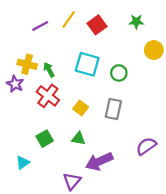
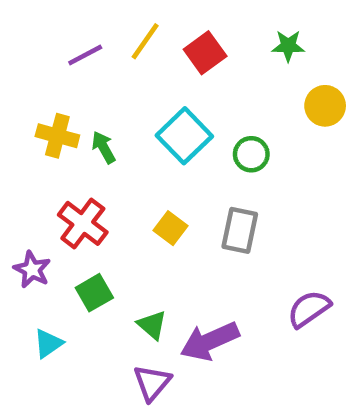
cyan square: (87, 64) -> (184, 136), turned 30
purple star: (15, 84) -> (32, 270), moved
red cross: (48, 96) -> (83, 223), moved
green triangle: (78, 139) -> (152, 325), moved, turned 32

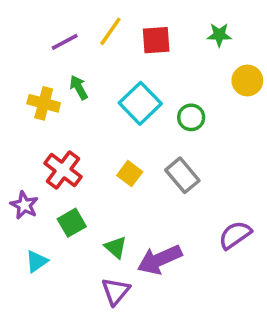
red square: (205, 53) -> (156, 40), turned 32
green arrow: (104, 147) -> (79, 88), moved
gray rectangle: (240, 230) -> (182, 175), turned -52

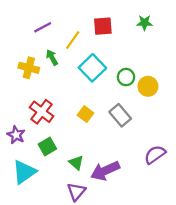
yellow line: (110, 31) -> (73, 40), moved
yellow circle: (247, 81) -> (148, 86), moved
cyan triangle: (37, 261) -> (24, 172), size x1.6

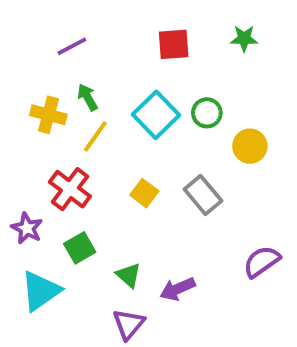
yellow line: (73, 40) -> (95, 136), moved
green circle: (126, 77) -> (207, 113), moved
purple arrow: (105, 171) -> (178, 289), size x0.7

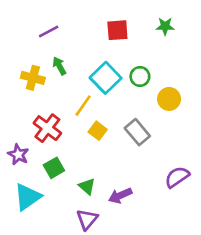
yellow line: (95, 136) -> (83, 106), moved

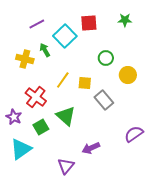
cyan square: (106, 78) -> (65, 36), moved
yellow square: (98, 131) -> (85, 83), moved, turned -32
green triangle: (87, 186) -> (66, 116), moved, size x1.5

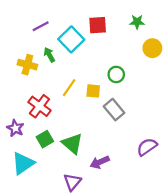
green circle: (106, 58) -> (116, 74), moved
yellow circle: (128, 75) -> (152, 48), moved
green triangle: (66, 116) -> (72, 144), moved

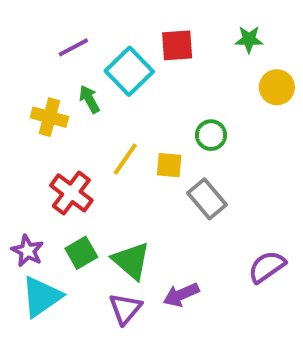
purple star: (15, 128) -> (27, 251), moved
purple triangle: (72, 182) -> (125, 309), moved

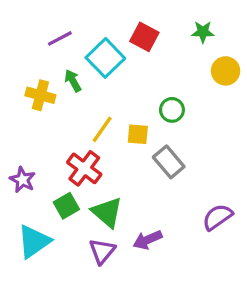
red square: (177, 45) -> (144, 37), turned 32
red cross: (71, 193) -> (84, 168), moved
purple star: (27, 251) -> (23, 180), moved

